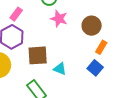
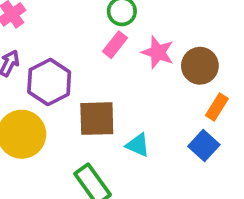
pink rectangle: (16, 14) -> (115, 45), moved
pink star: (59, 19) -> (158, 52), moved

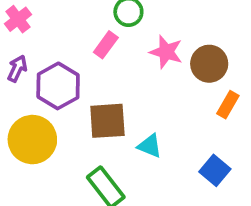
pink rectangle: (115, 45) -> (106, 45), moved
blue square: (204, 145) -> (215, 170), moved

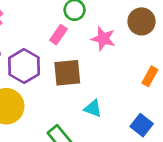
brown circle: (209, 64) -> (141, 21), moved
brown square: (107, 121) -> (67, 73), moved

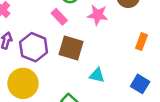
pink rectangle: (58, 35) -> (59, 17), turned -70
brown square: (67, 73) -> (71, 48), turned 30

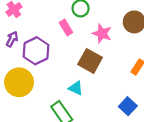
brown square: (71, 48) -> (90, 61), moved
cyan triangle: (97, 75) -> (76, 88), moved

